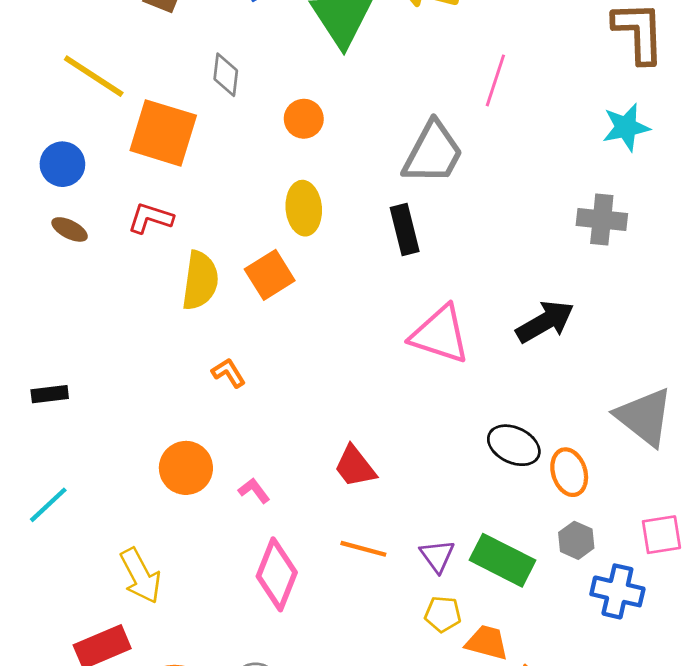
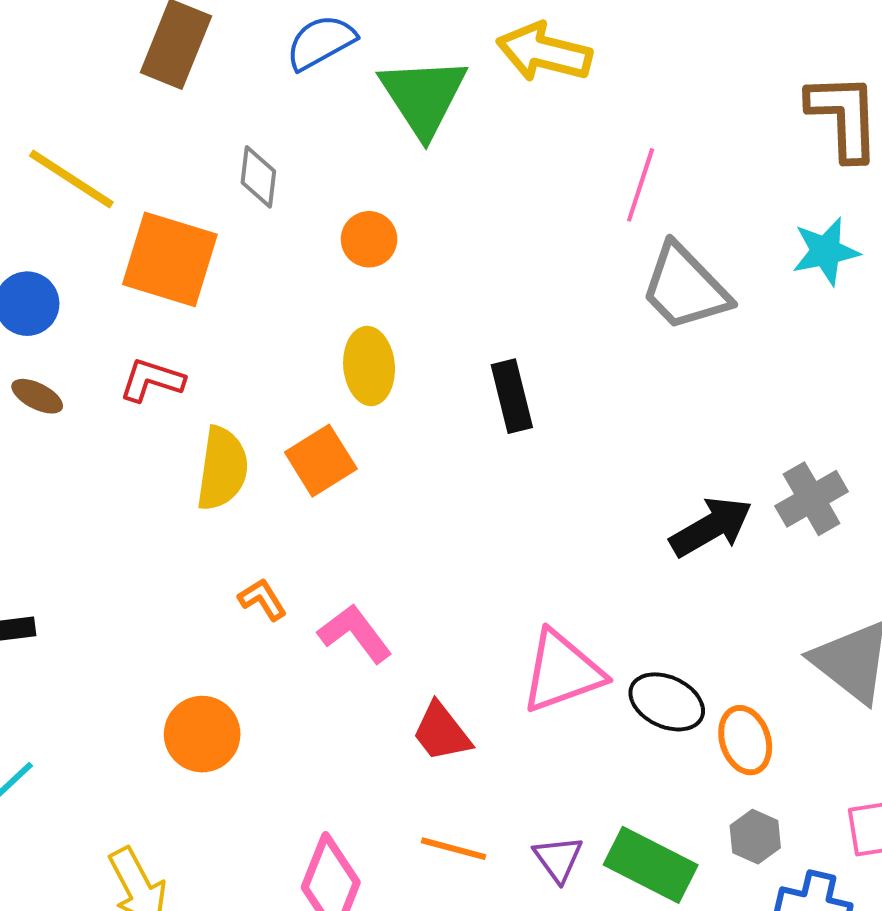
gray trapezoid: (433, 153) -> (685, 288), moved, turned 108
gray cross: (602, 220) -> (812, 499), moved, turned -36
pink triangle: (440, 334) -> (562, 672), moved, turned -38
pink L-shape: (254, 491) -> (355, 634), moved, size x1.6

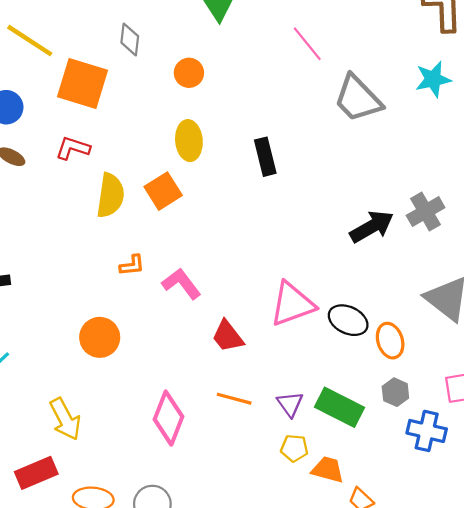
pink line: (641, 185) -> (307, 44), moved, turned -57
orange L-shape: (262, 599) -> (132, 265), turned 116

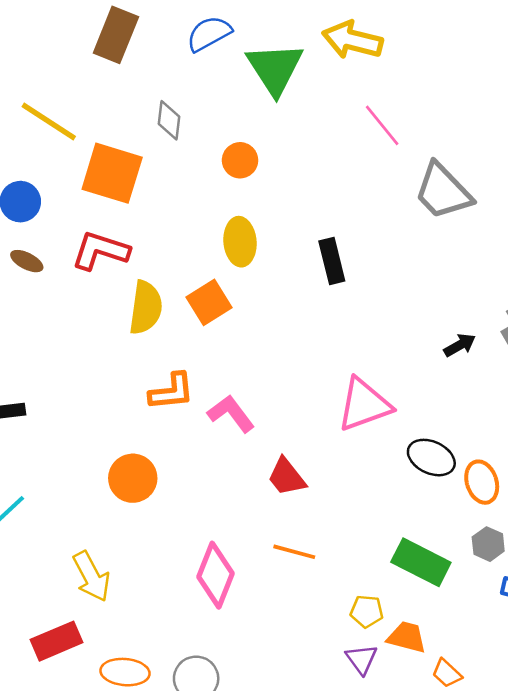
red L-shape: (73, 148) -> (100, 251), size x1.4
black arrow: (372, 227) -> (460, 345), size x0.6
orange L-shape: (132, 265) -> (172, 392), size x1.5
pink triangle: (292, 304) -> (364, 405), moved
purple triangle: (290, 404) -> (362, 659), moved

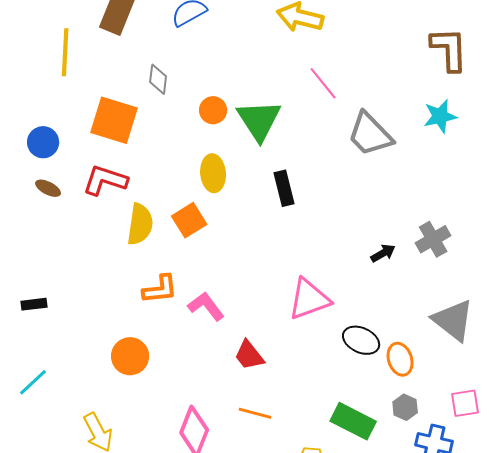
green triangle: (275, 68) -> (259, 120), moved
yellow line: (49, 121) -> (65, 52), moved, turned 60

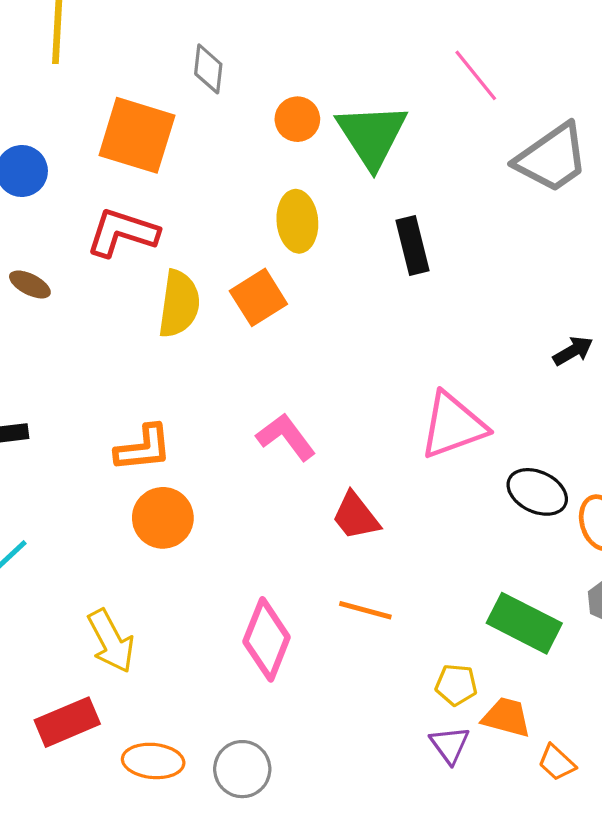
gray trapezoid: (370, 134) -> (552, 158), turned -81
brown ellipse: (48, 188) -> (30, 284), moved
orange L-shape: (160, 289) -> (143, 448), moved

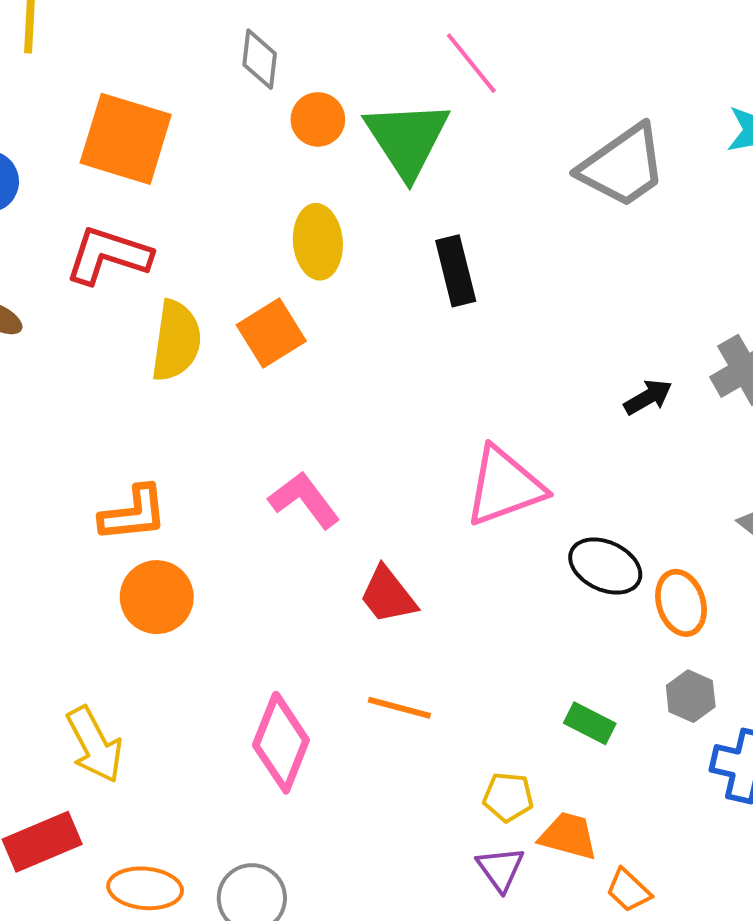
gray diamond: (208, 69) -> (260, 59), moved
pink line: (476, 75) -> (471, 63), moved
green rectangle: (524, 623) -> (590, 723), size x0.6

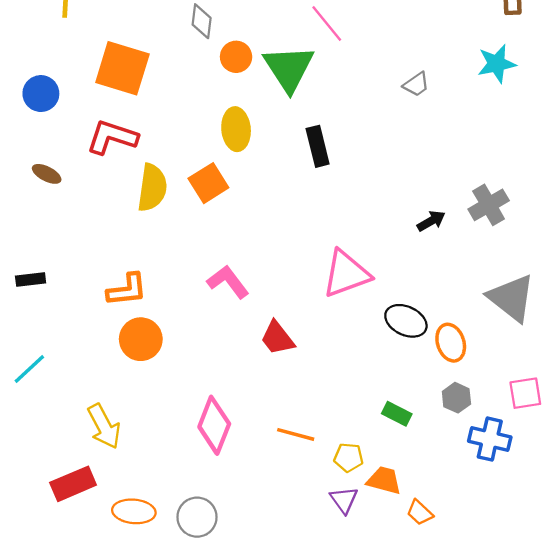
gray trapezoid: (623, 166) -> (416, 84), size x0.5
orange line: (399, 708) -> (296, 434), moved

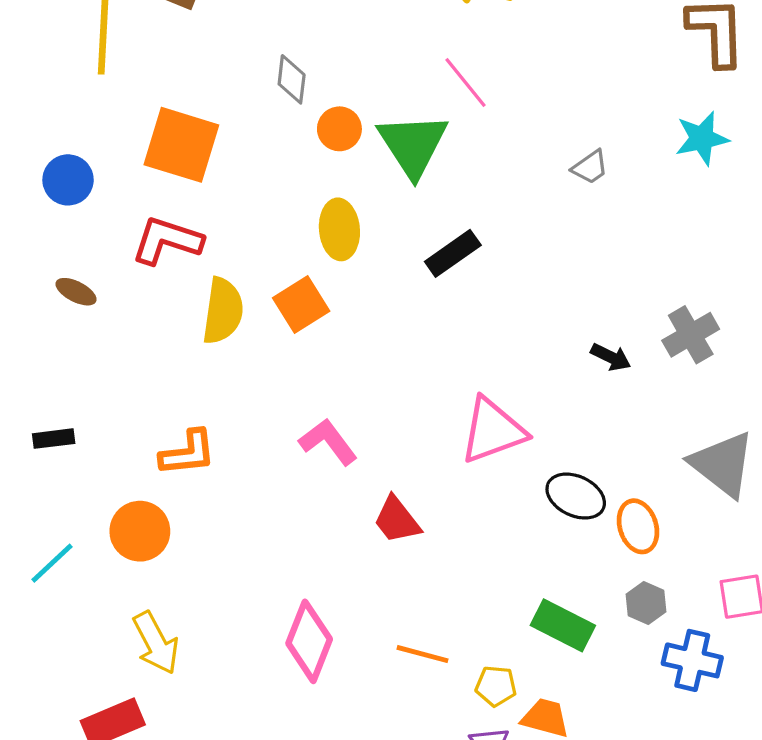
black rectangle: (318, 146) -> (453, 253), turned 69
black arrow: (431, 221) -> (611, 357), turned 56
orange circle: (141, 339) -> (140, 531), moved
green rectangle: (397, 414) -> (563, 625), size x1.5

